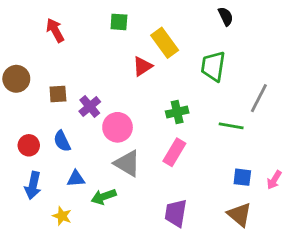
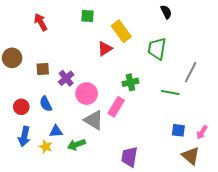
pink rectangle: (174, 152) -> (116, 107), moved
brown triangle: (239, 215) -> (191, 156), moved
yellow star: (62, 216) -> (46, 147), moved

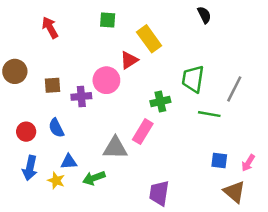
green trapezoid: (157, 49) -> (193, 79), moved
purple cross: (66, 78) -> (81, 96), turned 35
pink circle: (87, 94) -> (106, 80), moved
gray triangle: (94, 120) -> (115, 148), turned -30

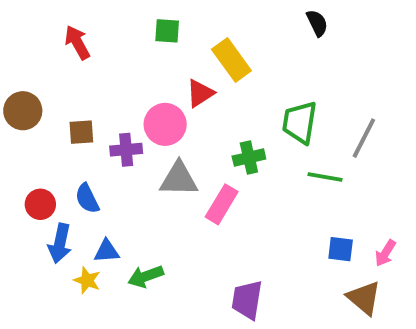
gray triangle: (115, 148) -> (179, 179), moved
blue arrow: (30, 168) -> (60, 243), moved

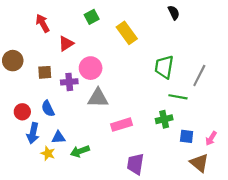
green square: (167, 31) -> (92, 17), turned -32
red triangle: (200, 93) -> (66, 44), moved
green cross: (249, 158) -> (164, 119), moved
pink rectangle: (222, 204) -> (121, 125), moved, turned 42

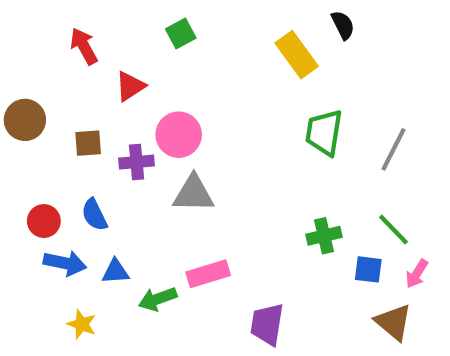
yellow rectangle: (127, 33) -> (297, 55), moved
green line: (178, 97) -> (394, 229), moved, turned 36
pink rectangle: (121, 125) -> (208, 274), moved
blue arrow: (33, 133) -> (65, 263), turned -90
yellow star: (48, 153) -> (82, 324), moved

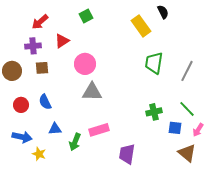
red arrow: (84, 46) -> (40, 22), turned -102
brown circle: (25, 120) -> (12, 71), moved
purple cross: (137, 162) -> (33, 46), moved
blue arrow: (65, 263) -> (22, 137), moved
green arrow: (158, 299) -> (75, 142), turned -48

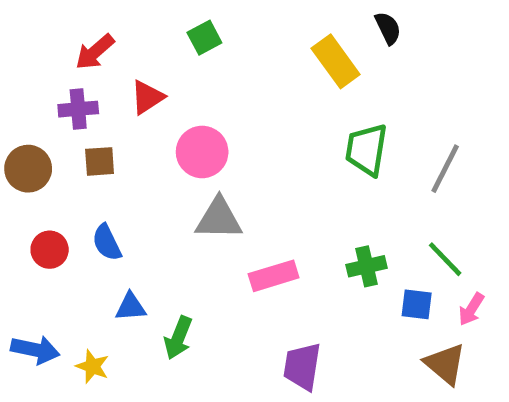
pink rectangle: (99, 130) -> (274, 276), moved
blue arrow: (22, 137) -> (35, 350), moved

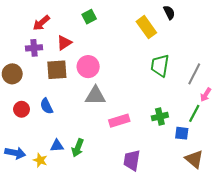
brown square: (100, 161) -> (57, 70), moved, size x1.5
green line: (445, 259) -> (194, 113), turned 72
blue triangle: (131, 307) -> (57, 146), moved
pink arrow: (471, 309) -> (206, 95), moved

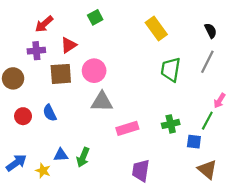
black semicircle: (169, 12) -> (211, 31), moved
gray line: (194, 74) -> (207, 62), moved
blue arrow: (15, 153) -> (16, 163), turned -48

